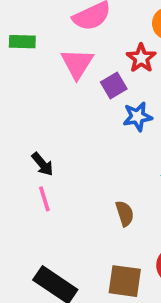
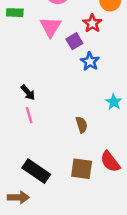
blue star: (138, 117) -> (90, 61), turned -30

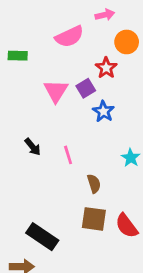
pink triangle: (51, 27) -> (56, 91), moved
pink line: (29, 115) -> (68, 155), moved
brown square: (82, 169) -> (94, 219), moved

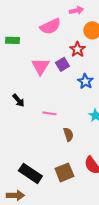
blue star: (103, 111) -> (85, 81), moved
black arrow: (33, 147) -> (18, 100), moved
pink line: (68, 155) -> (49, 113), turned -64
brown square: (94, 219) -> (64, 172), moved, turned -30

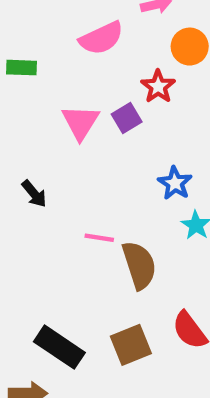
blue star: (85, 81) -> (175, 183), moved
pink line: (49, 113) -> (99, 238), moved
brown semicircle: (68, 134) -> (139, 265), size x1.6

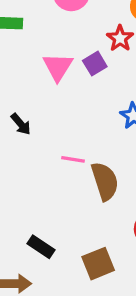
brown square: (131, 345) -> (98, 264), moved
black rectangle: (59, 347) -> (41, 247), size x0.7

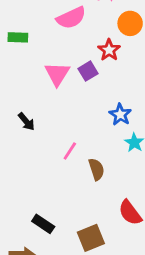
pink line: (73, 159) -> (70, 151), turned -66
brown semicircle: (105, 181) -> (96, 169), size x0.7

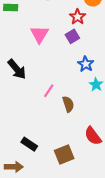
purple square: (88, 71) -> (72, 36), moved
black arrow: (26, 122) -> (17, 69), size x1.5

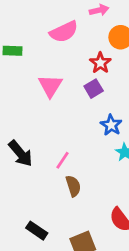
black arrow: (17, 69) -> (21, 153), moved
brown semicircle: (68, 104) -> (73, 186), moved

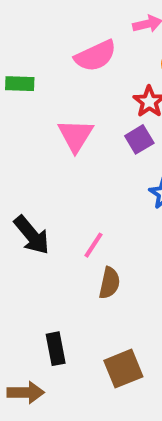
brown semicircle: (73, 186) -> (109, 283), turned 30
black rectangle: (37, 231) -> (56, 349), turned 45

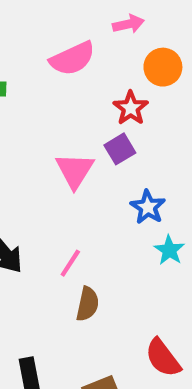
pink triangle: (76, 135) -> (75, 170), moved

